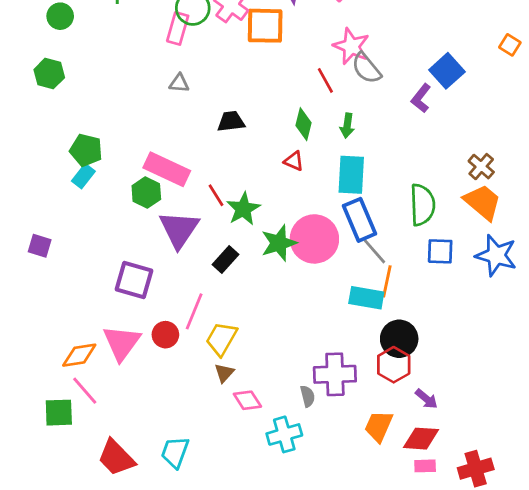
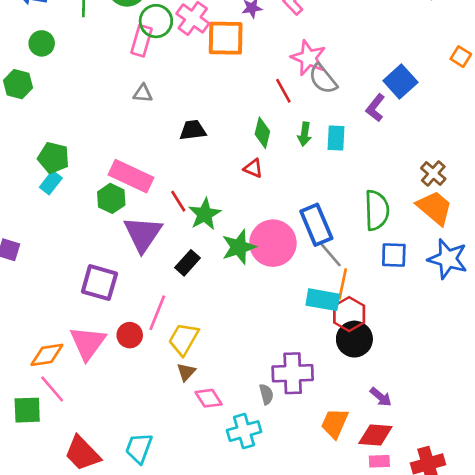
green circle: (60, 16) -> (42, 43), moved
cyan rectangle: (351, 175) -> (336, 138), moved, size x0.7
red hexagon: (394, 365) -> (349, 314), moved

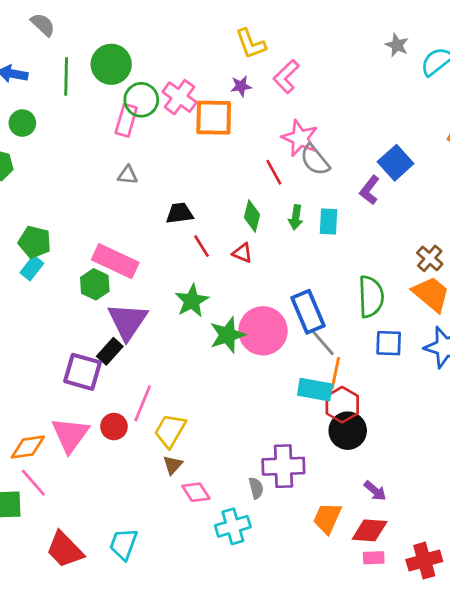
red line: (178, 201) -> (201, 246), moved
black rectangle: (188, 263) -> (110, 351), moved

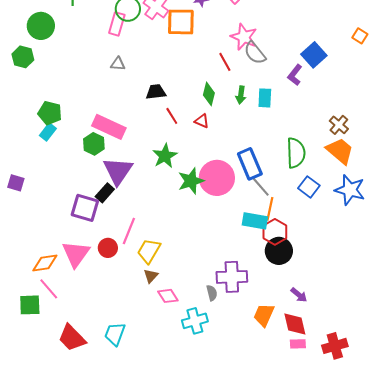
green circle: (22, 123) -> (41, 26), size x1.4
blue square: (389, 343) -> (309, 187), turned 35
red diamond: (370, 530) -> (295, 324), turned 72

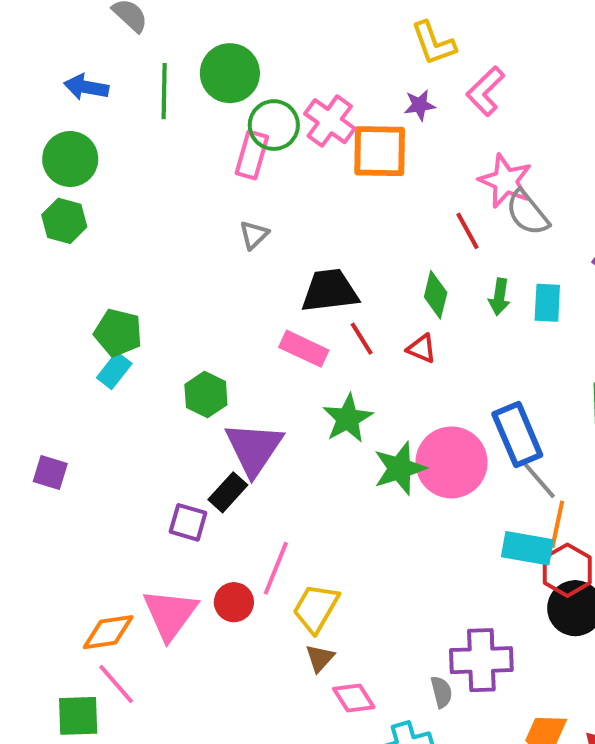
green circle: (41, 26) -> (70, 159), moved
gray triangle: (118, 64) -> (254, 235), turned -49
black trapezoid: (156, 92) -> (330, 291), size x1.4
pink rectangle: (109, 127) -> (304, 349), moved, size x0.7
purple square: (85, 208) -> (188, 522), size x0.7

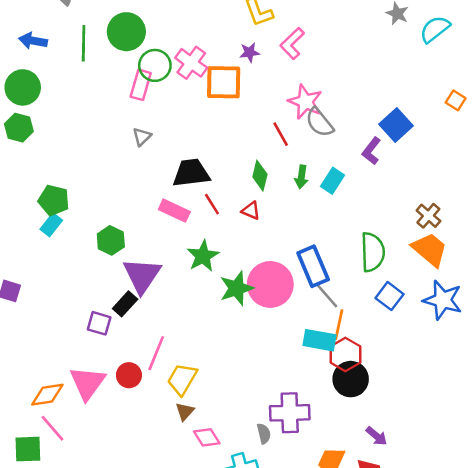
cyan rectangle: (547, 303) -> (332, 181), turned 30

